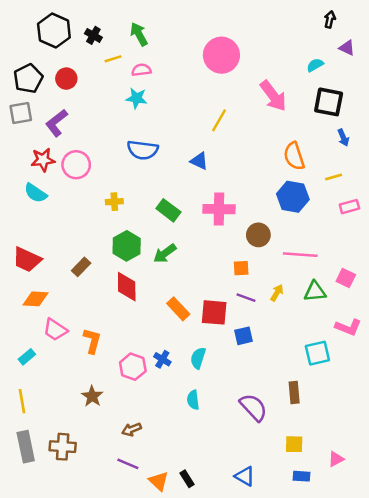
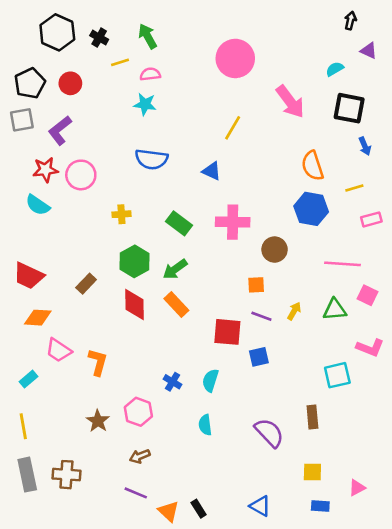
pink line: (300, 255) -> (343, 264), moved
orange rectangle: (178, 309) -> (176, 304), moved
pink hexagon: (133, 367) -> (138, 412), moved

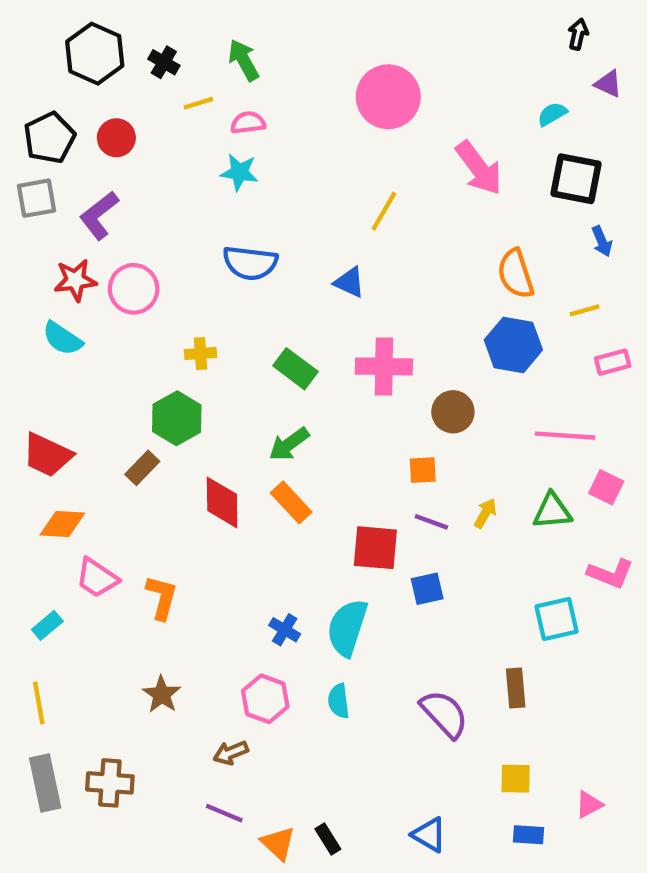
green hexagon: (134, 261) -> (177, 418), moved
cyan semicircle: (210, 380) -> (347, 628), size x1.5
pink hexagon: (138, 412) -> (265, 699), moved

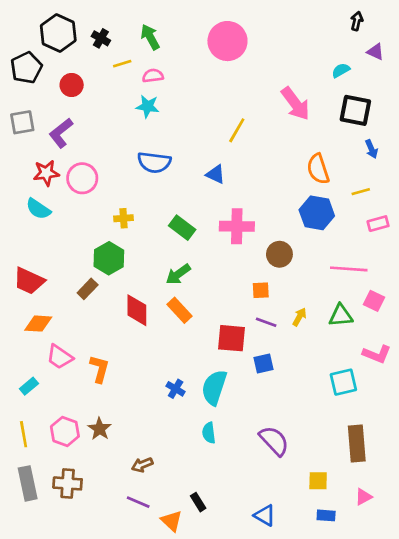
pink circle: (388, 97) -> (227, 41), moved
black pentagon: (49, 138) -> (26, 68), moved
brown rectangle: (516, 688) -> (357, 443), moved, size x1.5
pink hexagon: (265, 699) -> (65, 431), moved
black rectangle: (328, 839) -> (198, 502), moved

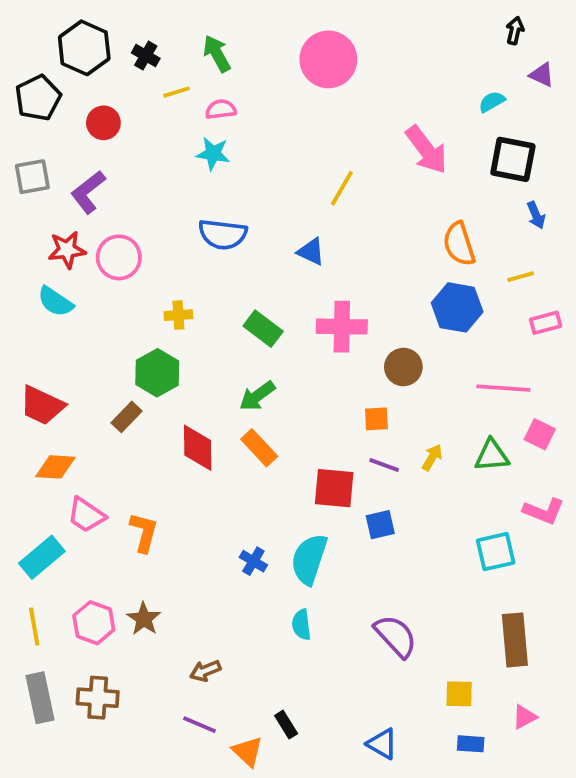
cyan rectangle: (29, 386) -> (42, 557), size x1.6

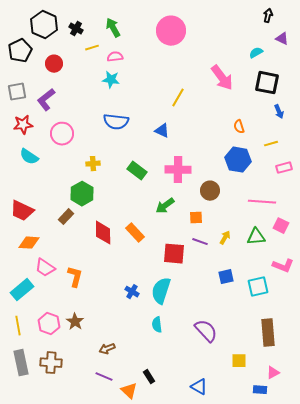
orange semicircle: (459, 244) -> (239, 127), size x0.6
red star: (67, 250) -> (23, 125), moved
green arrow: (257, 396) -> (165, 206), moved
blue square: (380, 525) -> (226, 277), moved
blue rectangle: (471, 744) -> (260, 390), moved

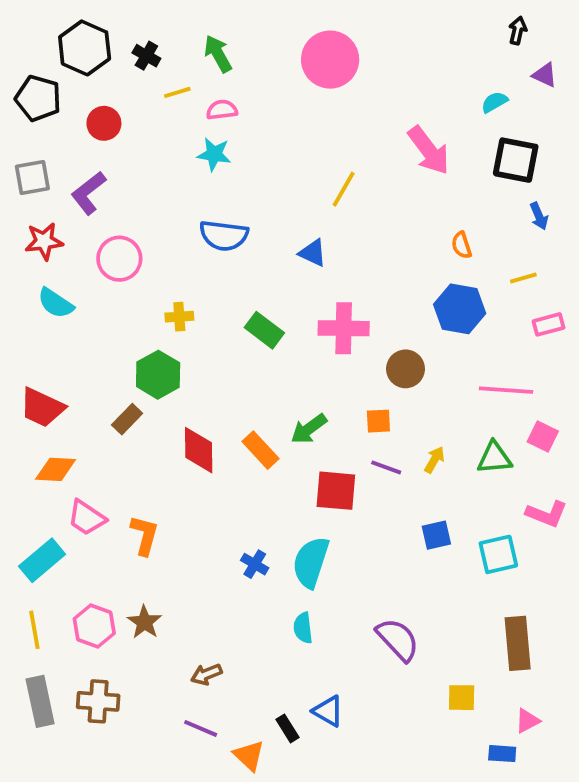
black pentagon: (20, 51) -> (38, 98), turned -30
green arrow: (165, 206) -> (309, 429), moved
blue triangle: (199, 387) -> (328, 711), moved

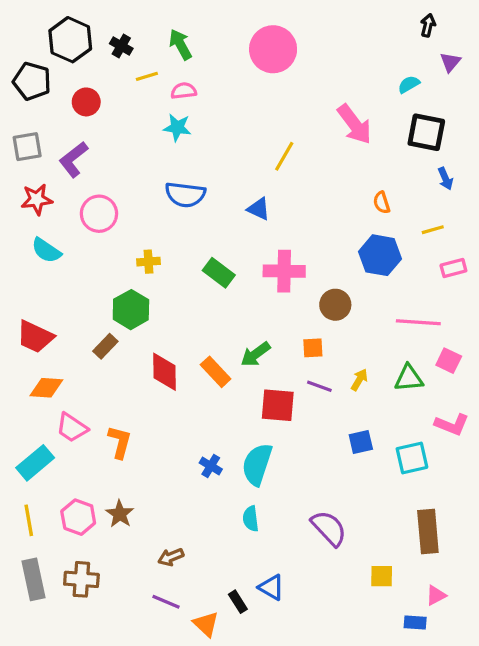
purple triangle: (545, 75) -> (450, 62), turned 45

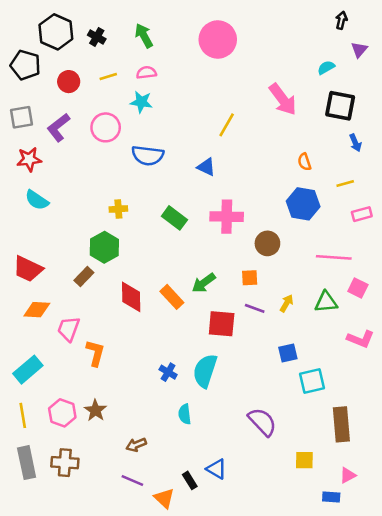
yellow line: (147, 76) -> (108, 76), moved
pink circle: (99, 214) -> (106, 127), moved
pink trapezoid: (72, 428) -> (69, 329), moved, turned 76
cyan square: (412, 458) -> (312, 381), moved
cyan semicircle: (251, 519) -> (185, 414), moved

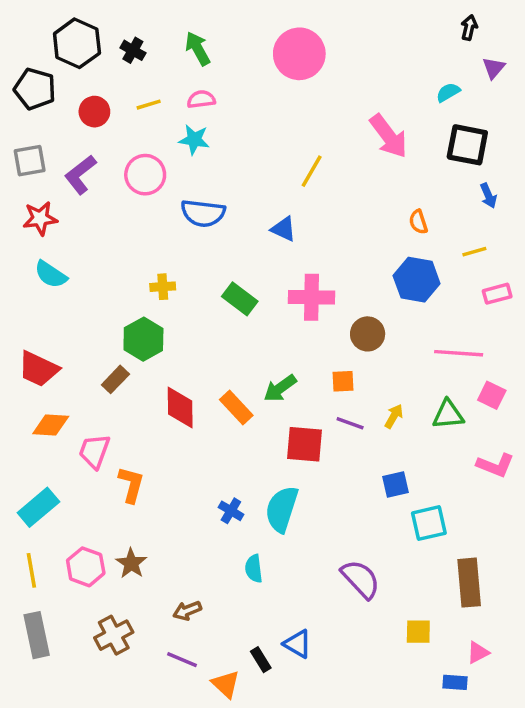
brown cross: (65, 463) -> (114, 635), moved, turned -32

